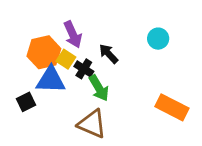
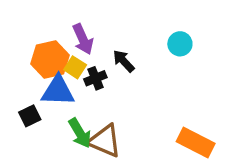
black cross: (84, 69) -> (95, 78), turned 36
green arrow: (99, 88) -> (80, 133), moved
orange rectangle: (172, 107) -> (196, 142), moved

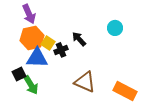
purple arrow: (83, 39) -> (29, 14), moved
green arrow: (80, 133) -> (31, 85), moved
brown triangle: (105, 141) -> (85, 82), moved

